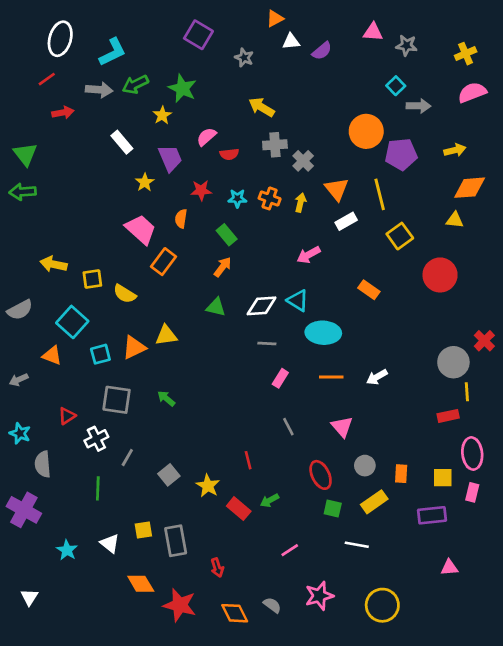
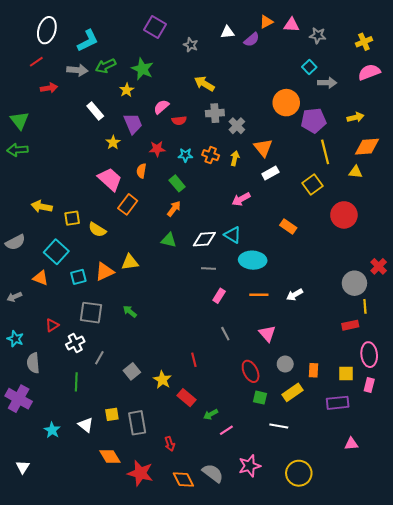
orange triangle: (275, 19) -> (266, 22), moved
yellow line: (380, 194) -> (325, 152), moved
green arrow: (270, 500) -> (211, 414), moved
gray semicircle: (272, 605) -> (213, 473), size x1.5

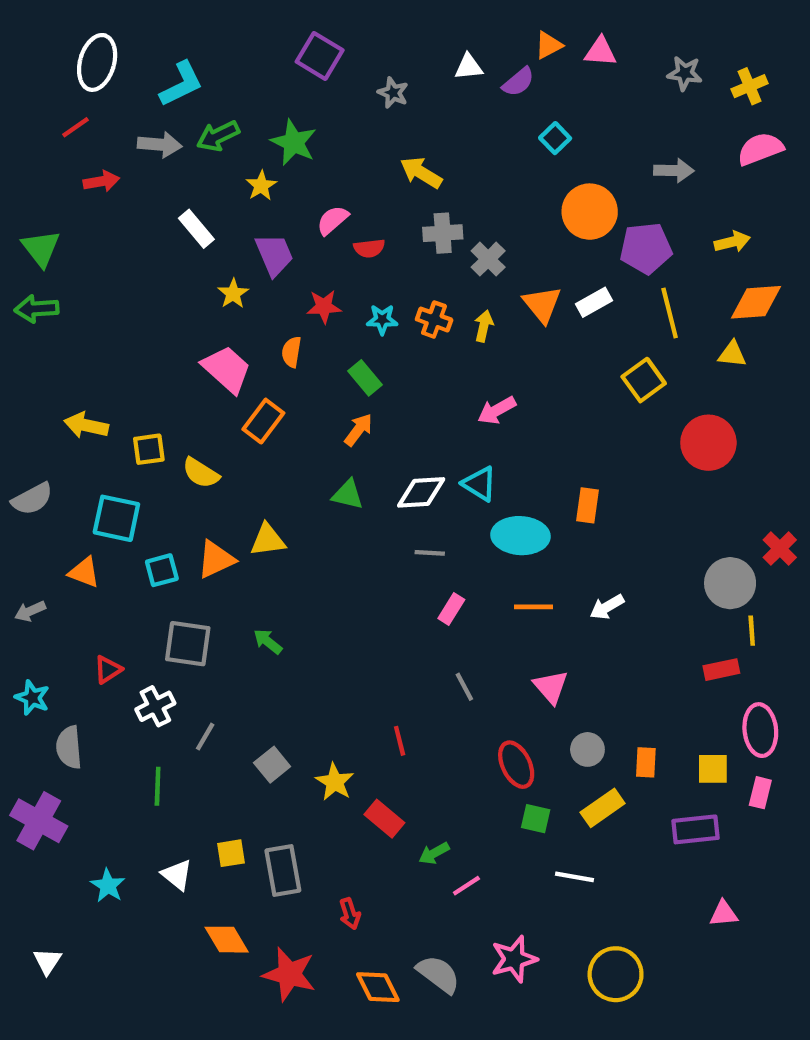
gray star: (318, 35) -> (685, 73), moved
cyan square: (309, 67) -> (555, 138), moved
white rectangle: (270, 173) -> (594, 302), moved
orange rectangle: (288, 226) -> (587, 505), moved, turned 63
cyan square: (56, 252) -> (116, 518), turned -30

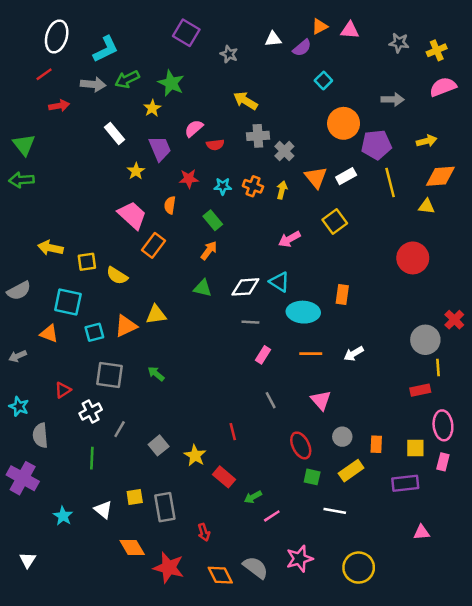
yellow square: (644, 380) -> (335, 221), moved

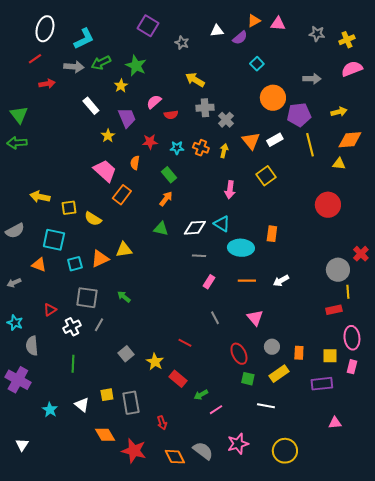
pink arrow: (289, 239) -> (230, 190), turned -54
gray line: (120, 429) -> (99, 325), moved
red line: (233, 432) -> (185, 343), turned -48

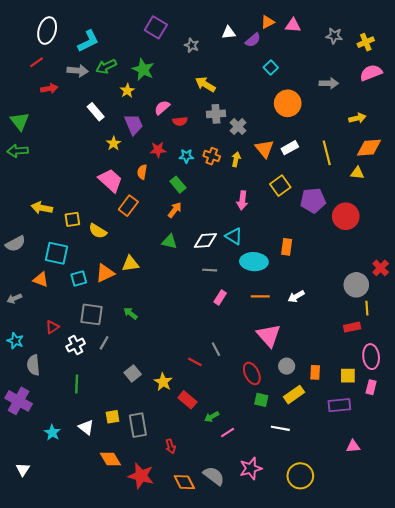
purple pentagon: (299, 115) -> (313, 200), moved
gray line: (215, 318) -> (216, 349), moved
pink triangle: (255, 318) -> (269, 335), size x1.4

